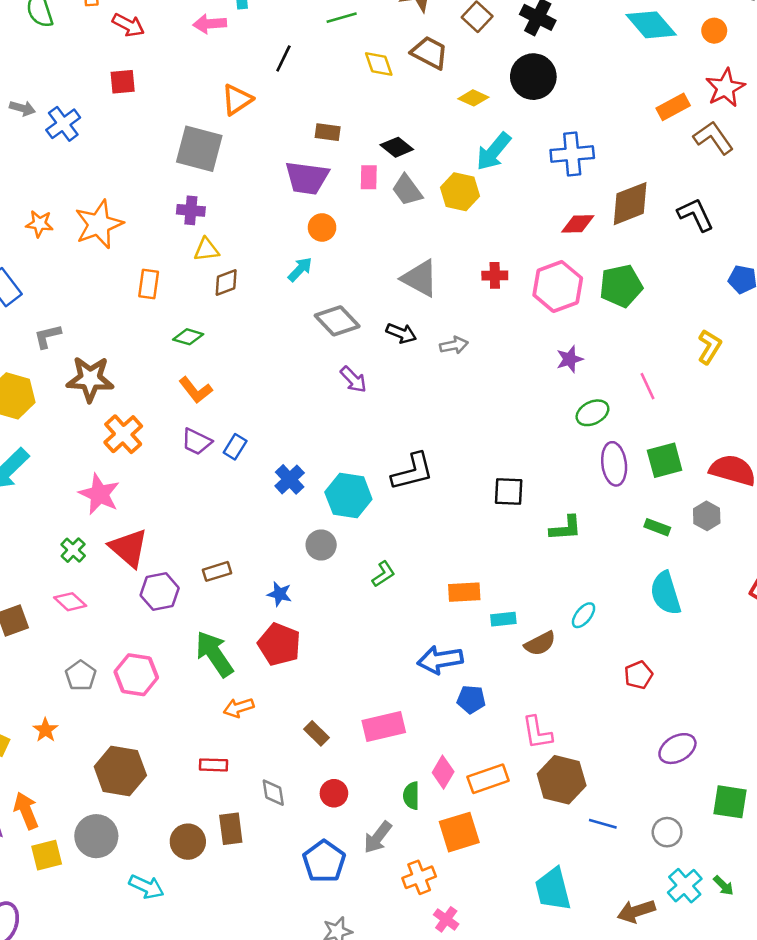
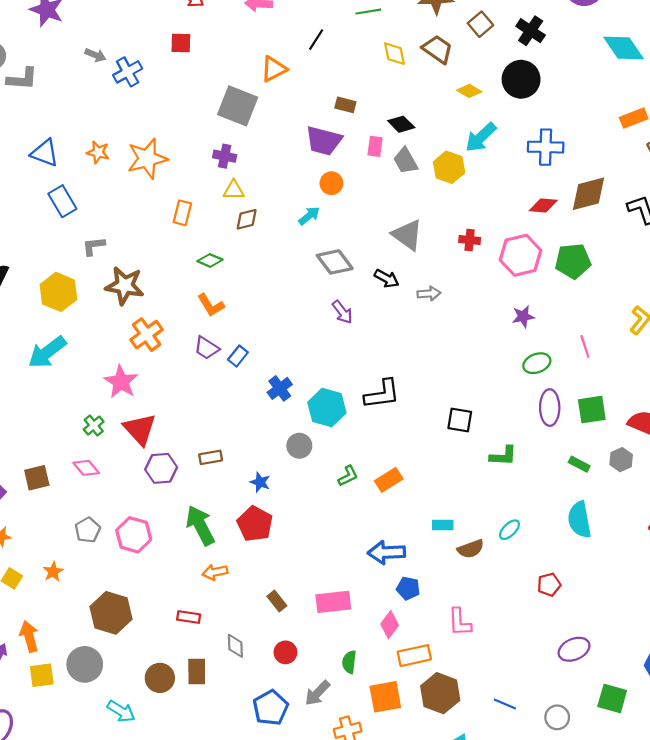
orange rectangle: (464, 592) -> (389, 480), moved, turned -36
pink diamond: (443, 772) -> (390, 625), moved
brown hexagon: (562, 780) -> (440, 693), moved

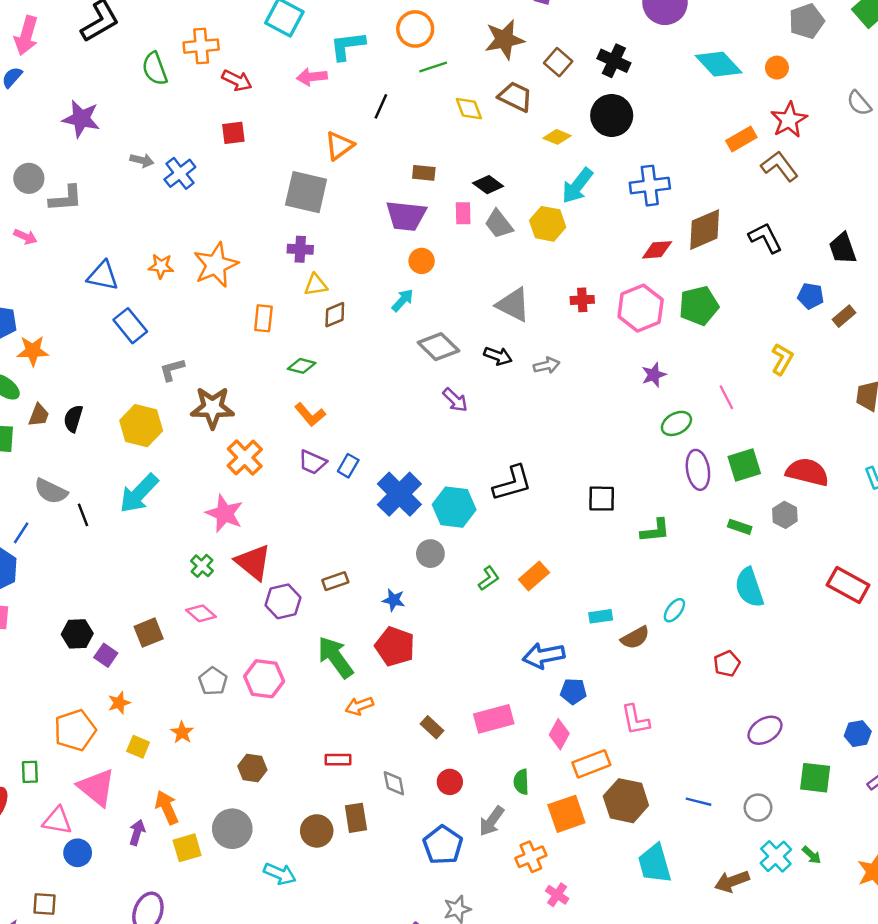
blue cross: (280, 388) -> (399, 494), size x1.6
brown hexagon: (111, 613) -> (252, 768), size x0.6

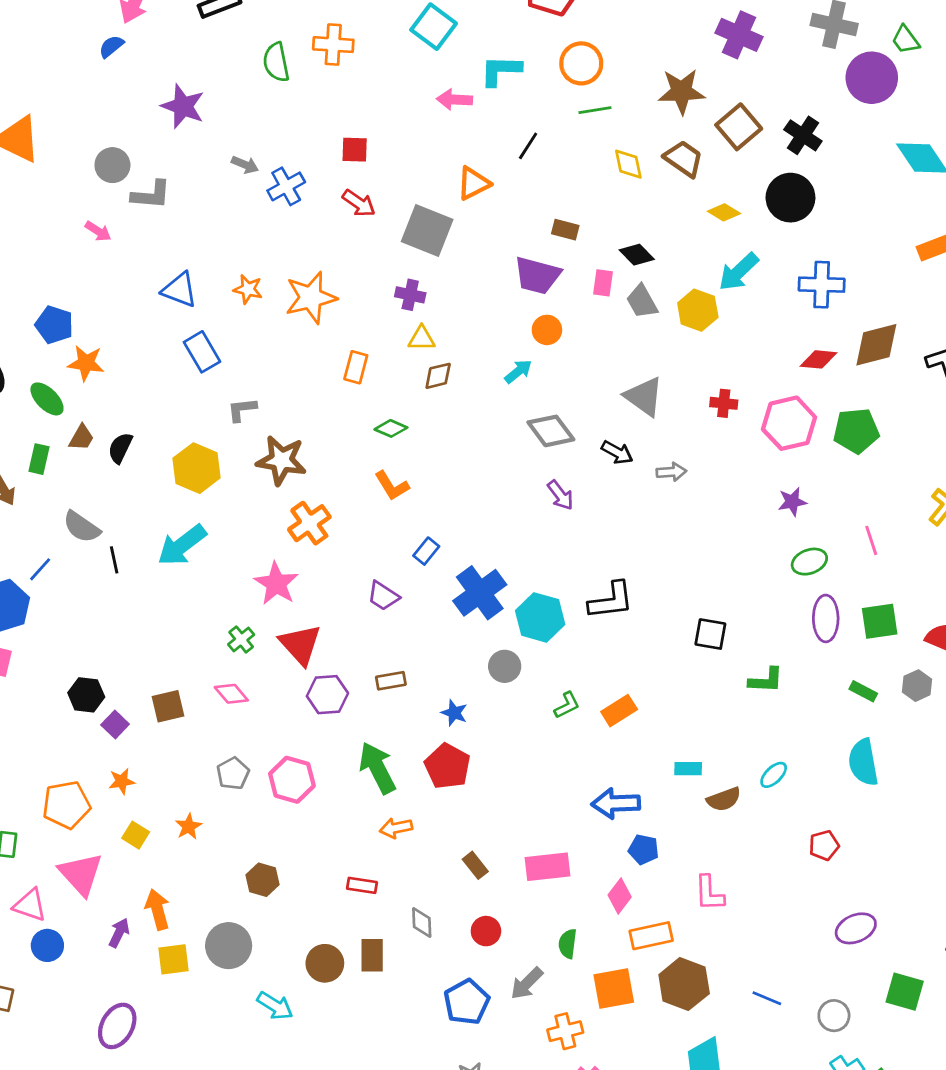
brown square: (558, 62) -> (739, 127), size x1.4
red arrow: (237, 80) -> (359, 203), moved
purple trapezoid: (312, 462) -> (383, 596), moved

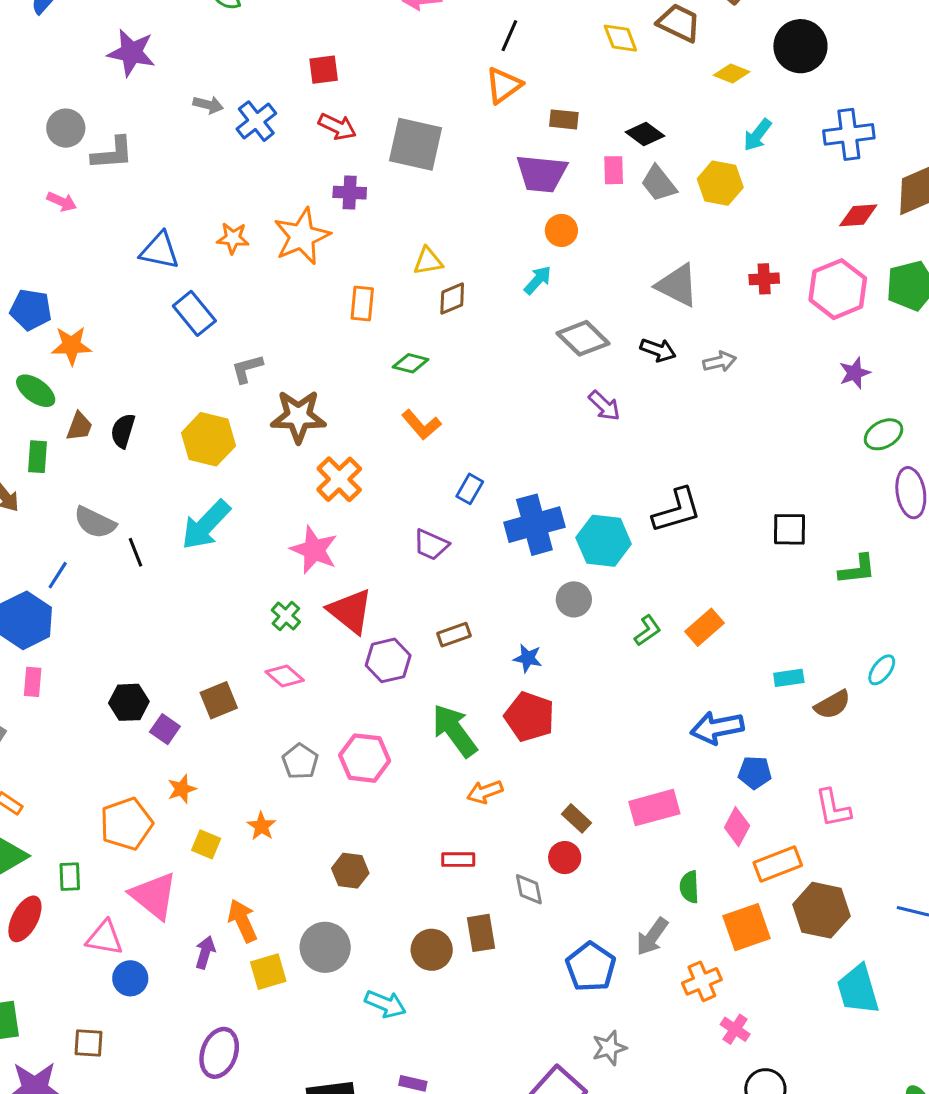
orange triangle: (473, 183) -> (504, 85), moved
cyan arrow: (739, 272) -> (757, 135), size x0.7
purple cross: (410, 295) -> (350, 193), moved
blue cross: (480, 593) -> (534, 525), turned 30
red circle: (486, 931) -> (565, 858), moved

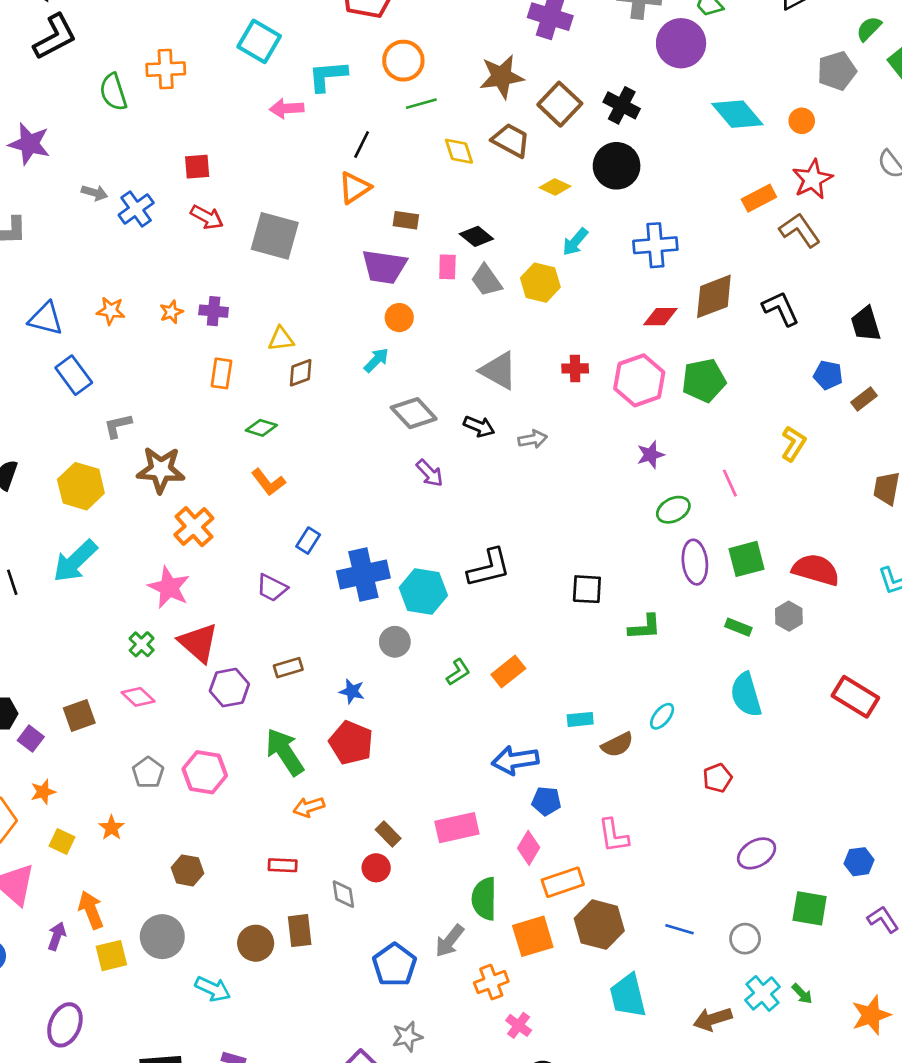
purple cross: (350, 193) -> (214, 311), moved
orange star: (302, 236) -> (171, 312), size x0.5
green semicircle: (689, 887) -> (484, 899), size x1.5

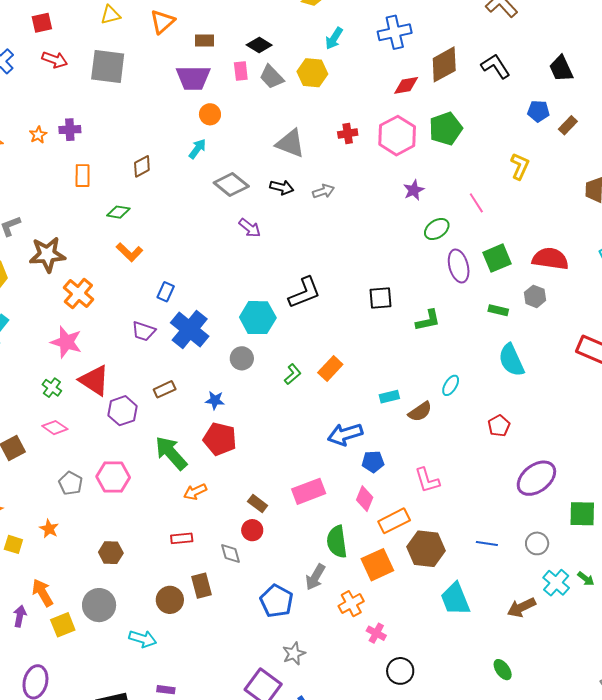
yellow triangle: (281, 339) -> (110, 15), moved
blue cross: (363, 575) -> (190, 329), moved, turned -30
purple ellipse: (757, 853) -> (536, 478), size x1.4

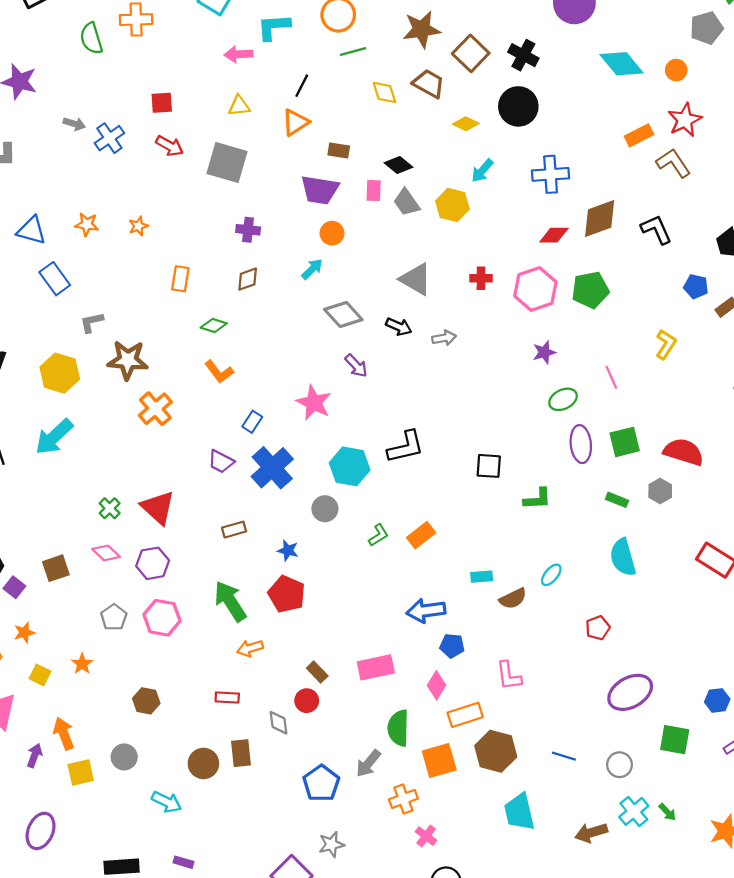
purple cross: (70, 130) -> (248, 230), moved
pink star: (66, 342) -> (314, 403), moved
purple hexagon: (122, 411) -> (153, 563), moved
gray circle: (99, 605) -> (124, 757), size x0.7

